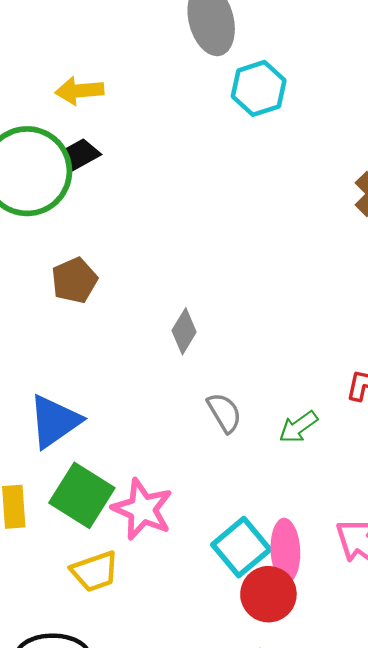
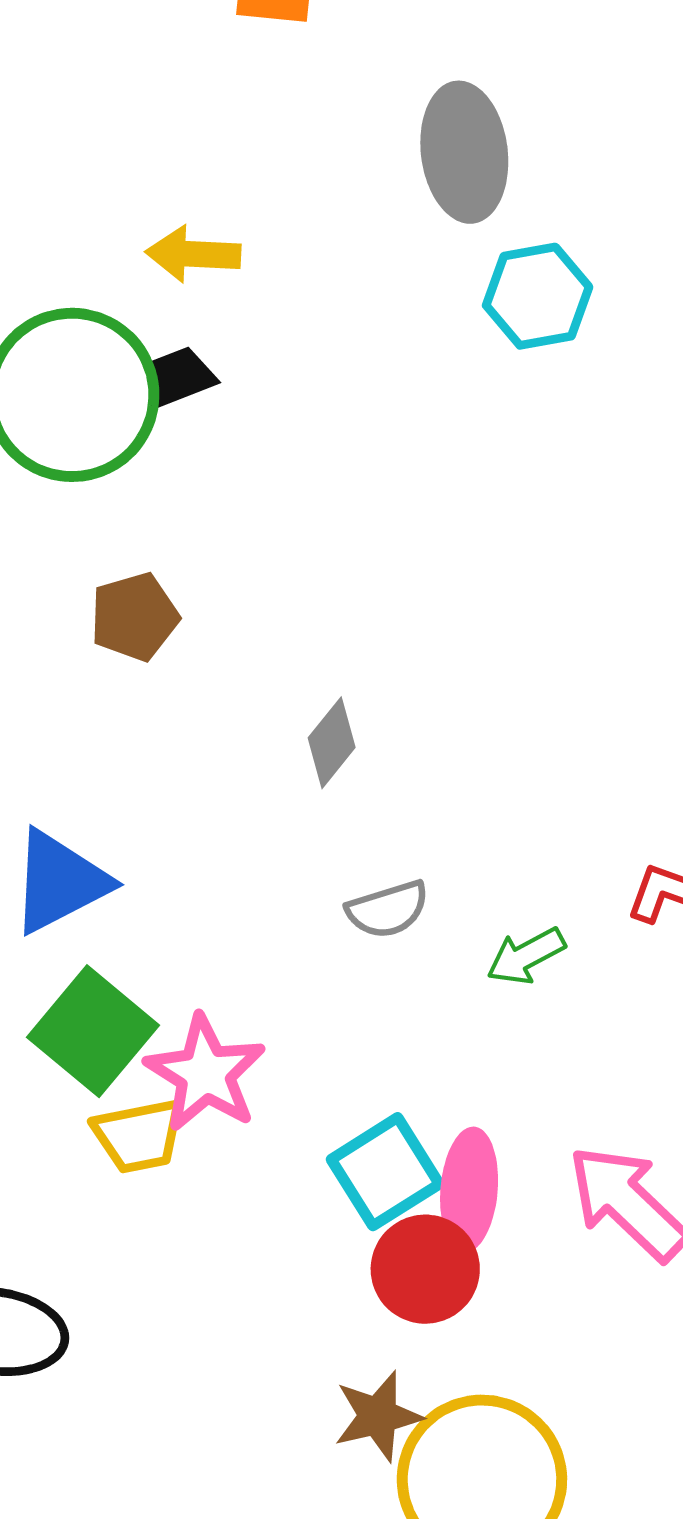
gray semicircle: (224, 413) -> (388, 909), turned 96
yellow trapezoid: (95, 571) -> (139, 1136), moved

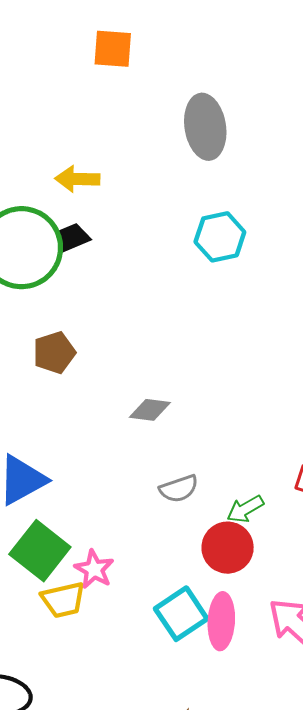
cyan hexagon: (538, 296) -> (220, 237), moved
gray diamond: (332, 743) -> (150, 410), turned 60
pink star: (205, 1073) -> (94, 569), size x0.7
red circle: (425, 1269) -> (228, 548), moved

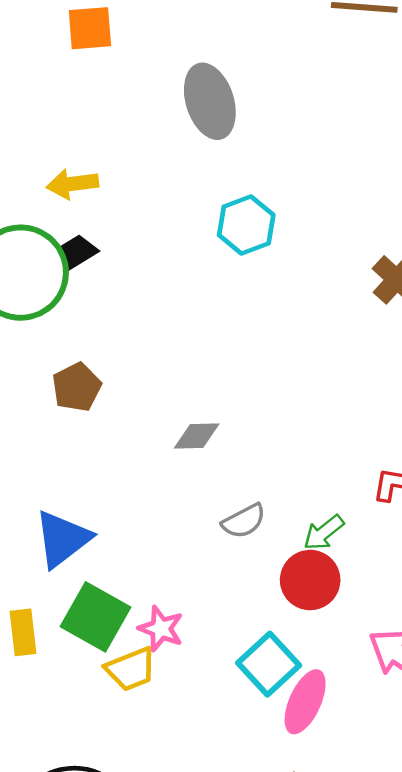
pink ellipse: (221, 621) -> (305, 702), moved, turned 30

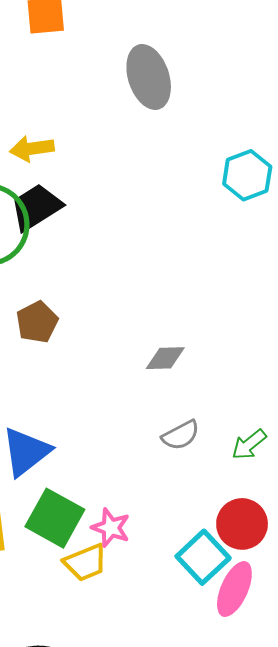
cyan hexagon: (246, 225) -> (247, 175), moved
black trapezoid: (77, 253) -> (36, 207), size x1.5
gray diamond: (197, 436) -> (165, 358), moved
red circle: (310, 580) -> (242, 524), moved

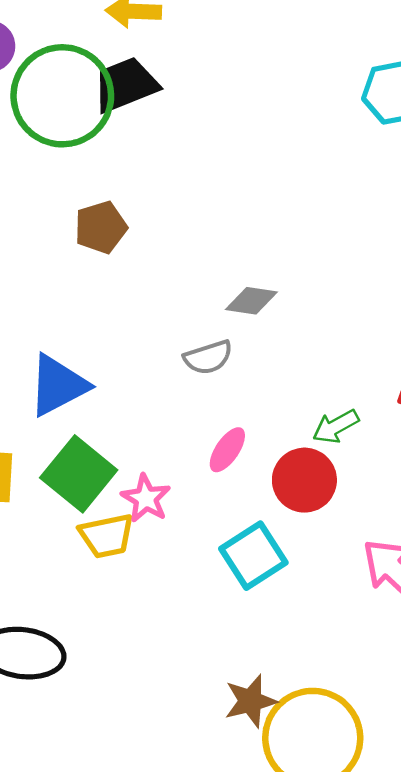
gray semicircle: (181, 435) -> (208, 357), moved
red circle: (242, 524) -> (304, 480), moved
pink ellipse: (234, 589) -> (227, 450), moved, size x0.7

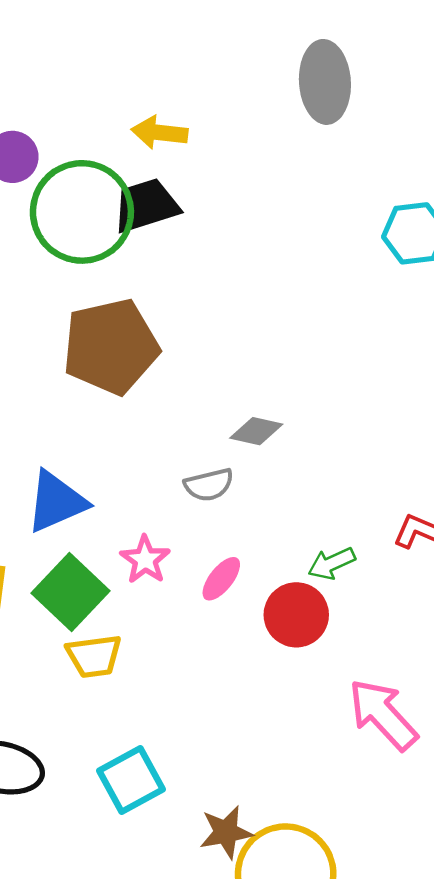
brown pentagon: (101, 227) -> (111, 347), size x1.8
pink star: (146, 498) -> (145, 560), moved
cyan square: (253, 556) -> (131, 780), moved

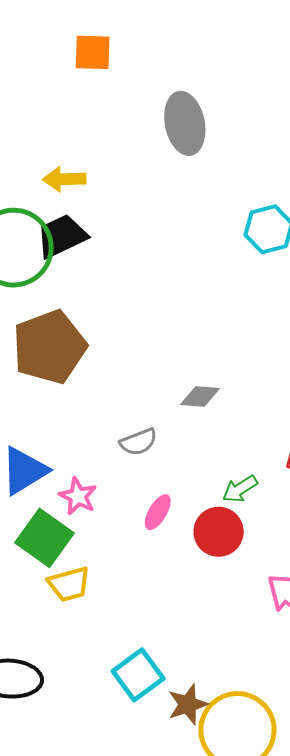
gray diamond: (256, 431) -> (200, 397), moved
pink star: (145, 560) -> (78, 496), moved
cyan square: (131, 780) -> (138, 675), moved

